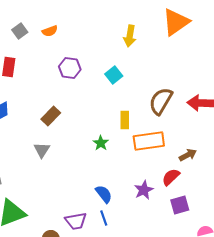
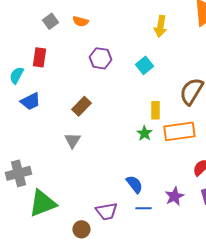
orange semicircle: (50, 31) -> (80, 21), turned 35
green star: (101, 143) -> (144, 133), moved
purple star: (144, 190) -> (174, 196), moved
blue line: (104, 218) -> (143, 208), moved, turned -70

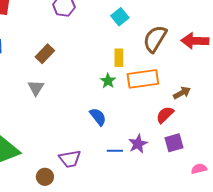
cyan square: (144, 65) -> (120, 17), moved
blue semicircle: (134, 184) -> (98, 117), moved
blue line: (143, 208) -> (115, 151), moved

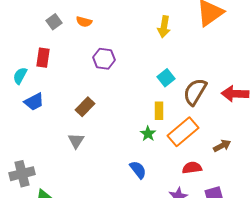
cyan square: (120, 17) -> (166, 78), moved
orange rectangle: (143, 79) -> (183, 132), turned -32
red semicircle: (165, 115) -> (192, 168), moved, turned 36

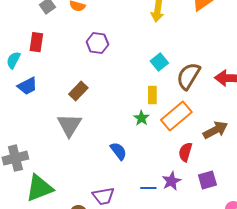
gray triangle: (76, 141) -> (69, 125), size x1.5
brown arrow: (222, 146) -> (215, 130), size x1.4
red semicircle: (192, 168) -> (185, 152), turned -66
blue semicircle: (138, 170) -> (118, 151), moved

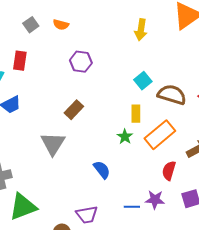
brown semicircle: (188, 76) -> (172, 95), turned 76
brown rectangle: (78, 91) -> (74, 110), moved
purple star: (171, 181) -> (155, 200), turned 30

